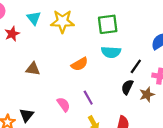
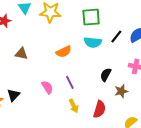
black line: (136, 66) -> (116, 37), moved
brown star: (147, 95) -> (121, 91), moved

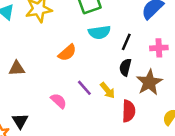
black line: (116, 37) -> (126, 42), moved
brown star: (121, 91) -> (149, 82), size x1.5
yellow arrow: (74, 106) -> (108, 90), moved

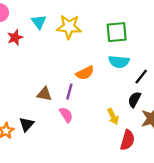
brown triangle: (17, 68) -> (44, 94), moved
purple line: (84, 88) -> (69, 92), moved, turned 42

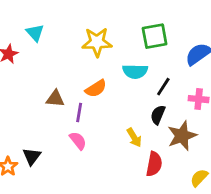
yellow star: (69, 27) -> (97, 42), moved
green square: (117, 32) -> (155, 36), moved
brown triangle: (44, 94) -> (55, 99), moved

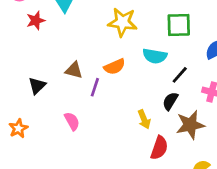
pink semicircle: (78, 141) -> (72, 121), moved
black triangle: (32, 156) -> (37, 86), moved

